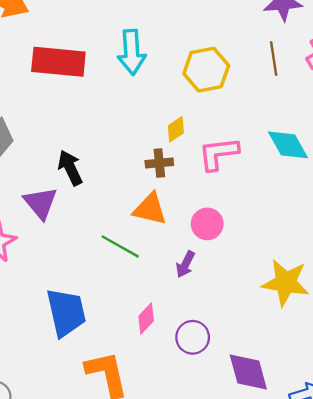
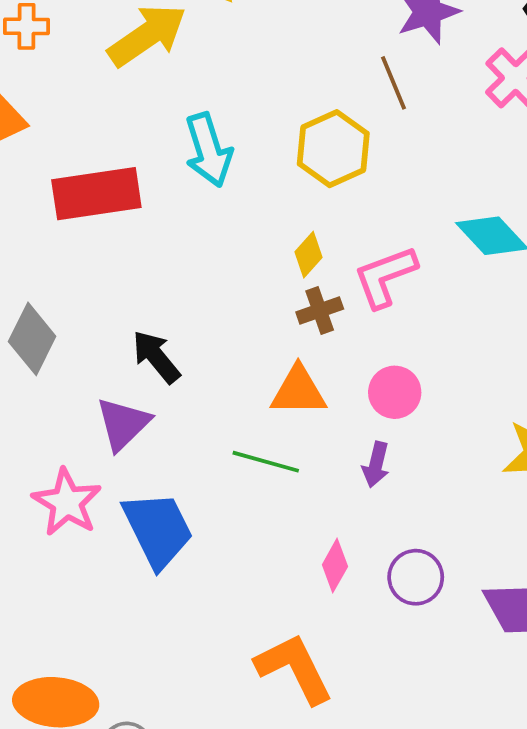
brown line: (274, 59) -> (393, 83), moved
brown cross: (159, 163) -> (320, 310), moved
purple triangle: (41, 203) -> (123, 424), turned 39
blue trapezoid: (66, 312) -> (158, 530), moved

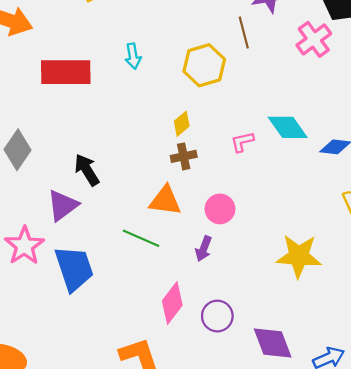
cyan arrow: (208, 150) -> (133, 56), size x0.6
pink L-shape: (385, 277) -> (242, 142), moved, size x0.6
pink diamond: (335, 566) -> (172, 303), size x1.4

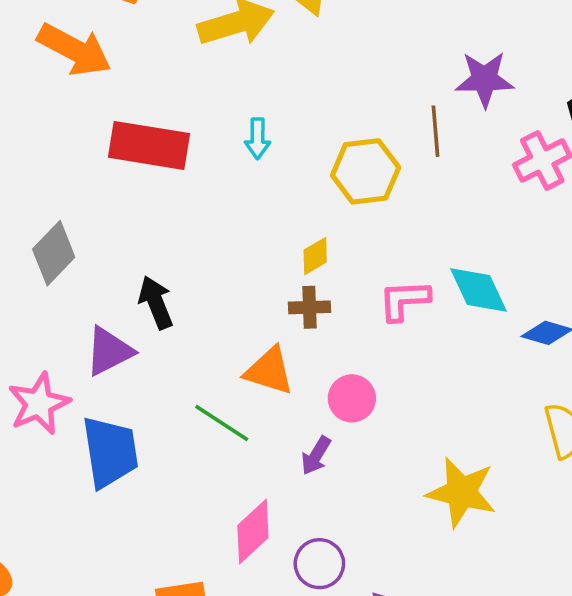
pink L-shape: (242, 142) -> (404, 300), size x1.4

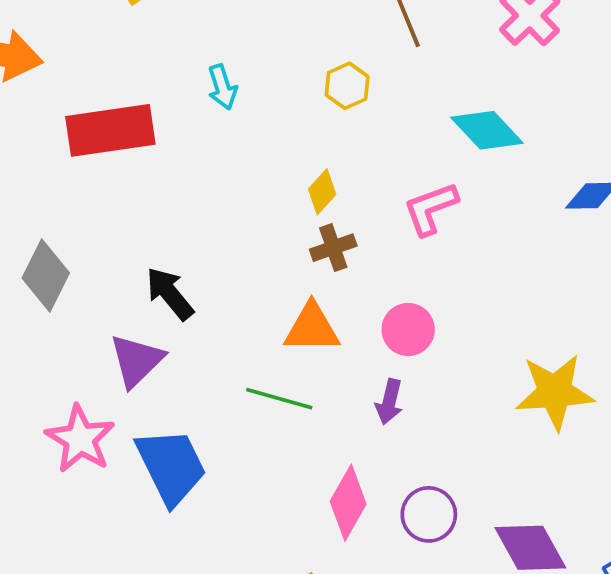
yellow hexagon: (366, 171) -> (347, 86), size x0.6
cyan diamond: (478, 290) -> (487, 130), moved

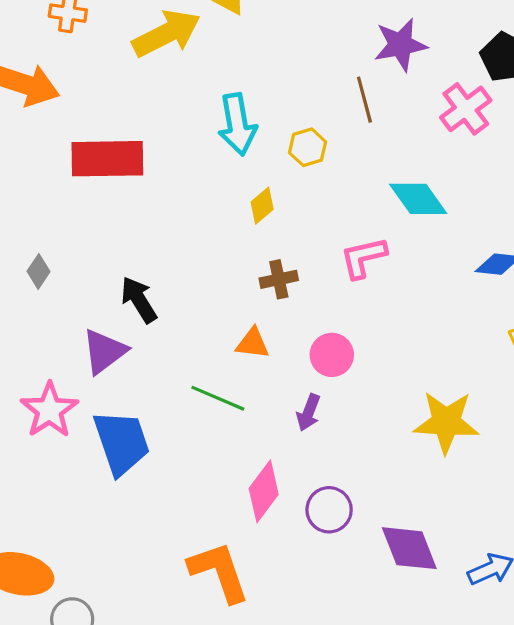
cyan arrow: (222, 87) -> (237, 124), moved, size x1.6
yellow diamond: (322, 192) -> (262, 206), moved
gray diamond: (46, 275) -> (38, 271), size x0.6
orange triangle: (312, 328) -> (252, 343), size x0.7

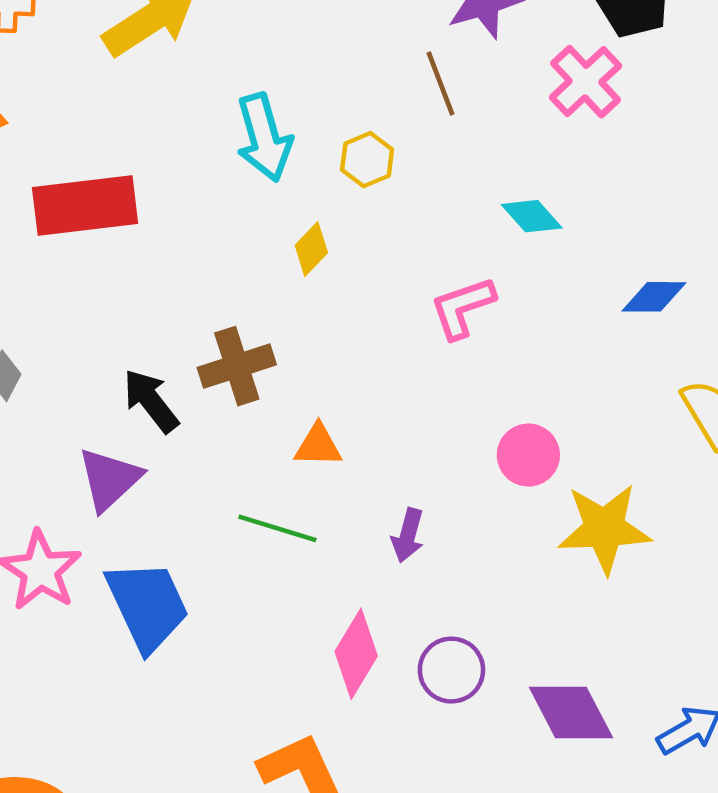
cyan diamond: (418, 199) -> (532, 216), size x0.7
brown cross: (279, 279) -> (237, 366), moved, size x1.4
pink circle: (332, 355) -> (528, 455), moved

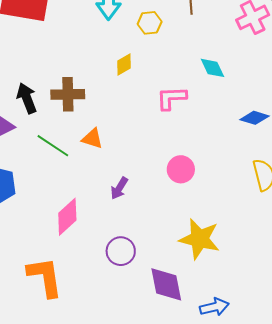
yellow diamond: (311, 249) -> (124, 64), moved
green line: (277, 528) -> (53, 146), moved
yellow star: (604, 528) -> (199, 239), moved
pink diamond: (356, 654) -> (67, 217), moved

